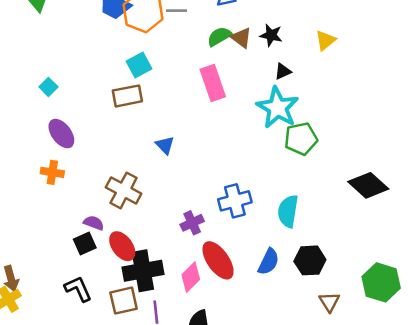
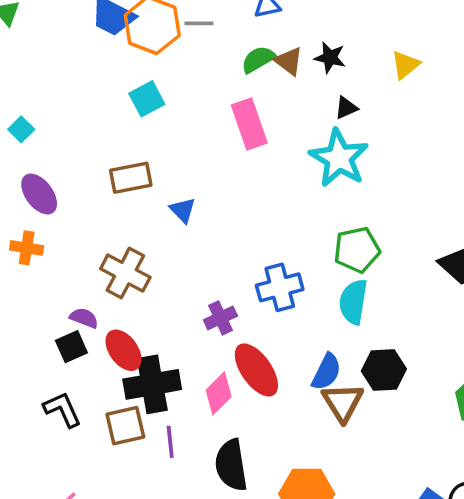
brown rectangle: (127, 96) -> (131, 178), moved
green pentagon: (301, 139) -> (357, 250), moved
brown triangle: (329, 302) -> (343, 402), moved, size x1.4

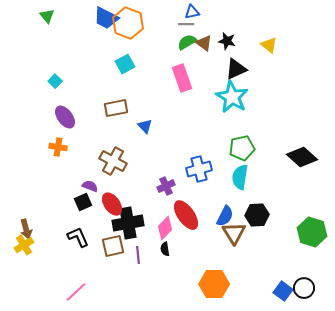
gray line: (199, 23) -> (186, 24), moved
yellow triangle: (405, 65) -> (269, 45), turned -42
black triangle: (346, 108) -> (236, 69), size x1.6
black semicircle: (231, 465) -> (165, 249), moved, size x0.5

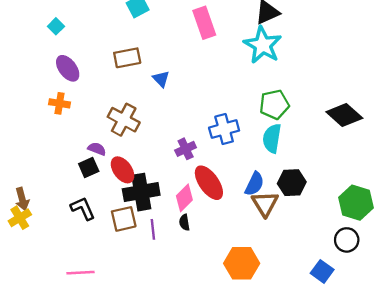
black circle: (304, 288) -> (347, 240), moved
pink line: (76, 292) -> (81, 273), turned 40

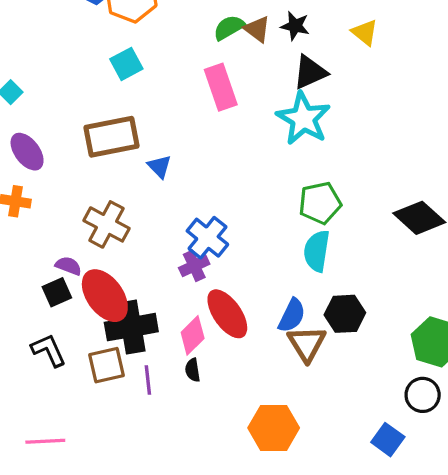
brown rectangle: (127, 58) -> (111, 137), size x1.4
blue cross: (224, 129) -> (207, 238), moved, turned -36
red ellipse: (123, 170) -> (105, 296), size x1.4

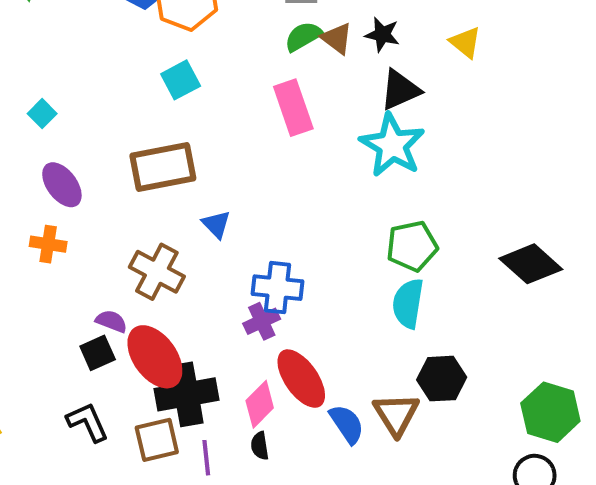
blue triangle: (159, 167) -> (216, 224), moved
blue cross: (207, 238) -> (278, 288), turned -33
blue semicircle: (292, 315) -> (347, 424), moved, turned -60

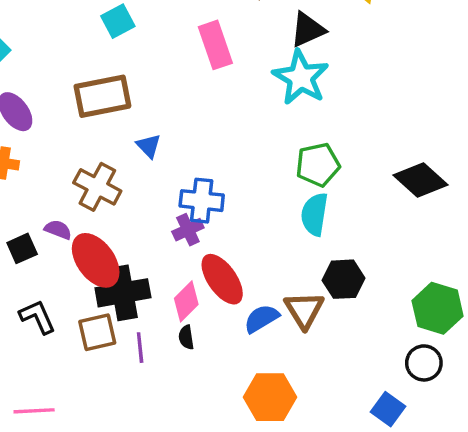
black square: (98, 353) -> (22, 248), moved
blue semicircle: (347, 424) -> (261, 319), turned -87

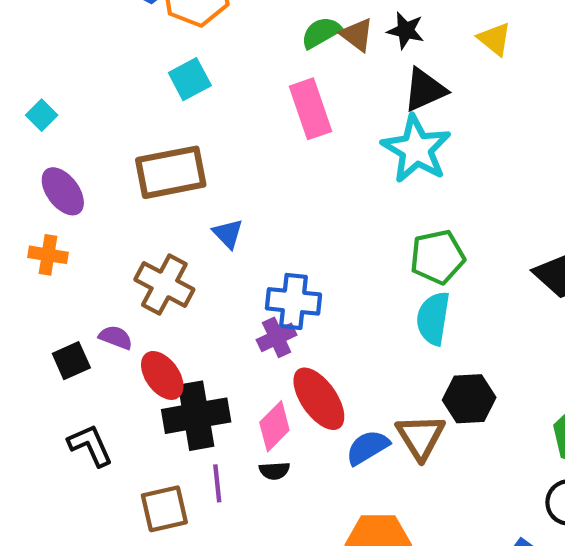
red ellipse: (96, 260) -> (162, 375), size x0.7
brown square: (97, 332) -> (164, 509), moved
black semicircle: (186, 337) -> (274, 471), turned -85

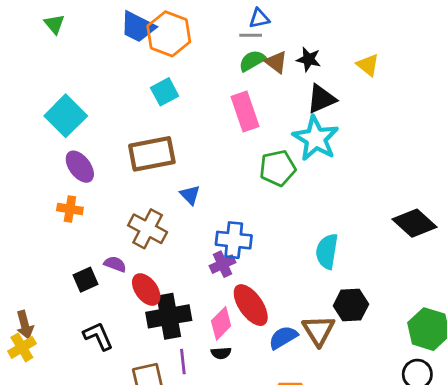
cyan square: (42, 115) -> (66, 116), size x2.0
green pentagon: (437, 257) -> (278, 168), moved

